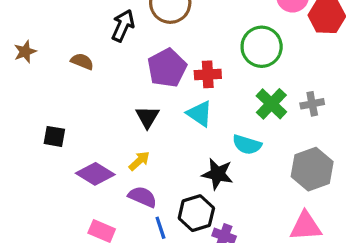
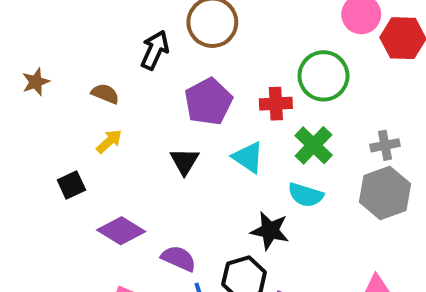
red cross: (208, 74) -> (276, 104), moved
green cross: (271, 104) -> (314, 145), moved
black square: (54, 136) -> (71, 185), turned -35
yellow arrow: (139, 161) -> (109, 141), moved
gray hexagon: (312, 169) -> (385, 193), moved

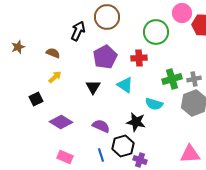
green circle: (323, 76) -> (156, 32), moved
green cross: (314, 145) -> (172, 79), moved, turned 30
purple semicircle: (179, 258) -> (101, 126), moved

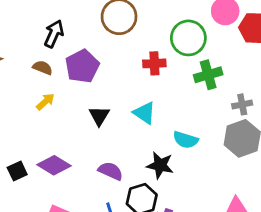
black arrow: (78, 31) -> (54, 34), moved
purple pentagon: (105, 57) -> (82, 66), moved
red cross: (139, 58) -> (154, 63), moved
green cross: (172, 79) -> (208, 75), moved
black square: (36, 99) -> (17, 171), moved

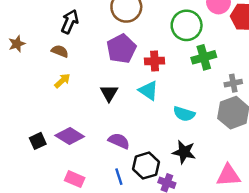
red cross: (154, 63) -> (155, 61), moved
purple pentagon: (82, 66) -> (121, 49), moved
black star: (160, 165) -> (184, 152), moved

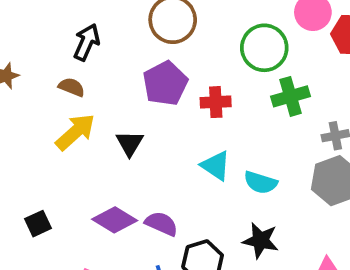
yellow arrow: (62, 81) -> (75, 132), size x1.6
cyan triangle: (148, 91) -> (216, 166), moved
black triangle: (109, 93) -> (130, 143), moved
purple diamond: (70, 136) -> (115, 220), moved

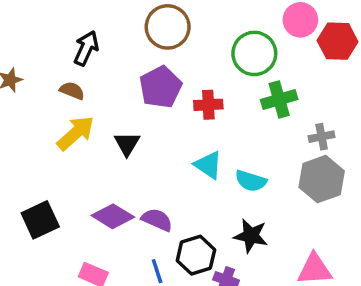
black square: (38, 224) -> (40, 220), size x1.5

